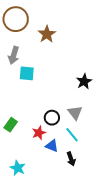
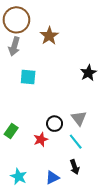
gray arrow: (14, 55) -> (14, 46), moved
black star: (84, 81) -> (88, 73), moved
blue triangle: (52, 146) -> (52, 178), moved, turned -48

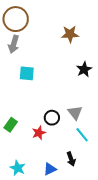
brown star: (49, 36) -> (70, 34), moved, turned 30
cyan line: (76, 142) -> (82, 135), moved

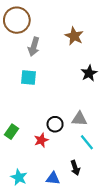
brown star: (70, 34) -> (74, 36), turned 30
gray arrow: (14, 44) -> (34, 47), moved
gray triangle: (75, 113) -> (79, 119), turned -49
blue triangle: (50, 169) -> (53, 178), turned 32

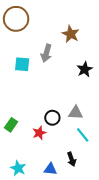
gray arrow: (34, 47) -> (46, 53), moved
cyan square: (28, 77) -> (22, 64), moved

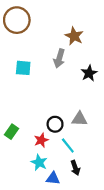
gray arrow: (46, 53) -> (59, 58), moved
cyan line: (83, 135) -> (68, 145), moved
cyan star: (18, 168) -> (39, 162), moved

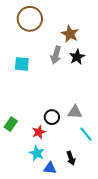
brown circle: (17, 20) -> (30, 19), moved
black star: (89, 73) -> (77, 57), moved
cyan line: (68, 145) -> (86, 134), moved

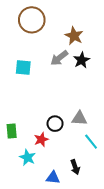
gray arrow: (56, 55) -> (59, 58), turned 36
green rectangle: (11, 124) -> (12, 131), turned -40
cyan star: (37, 153) -> (28, 157), moved

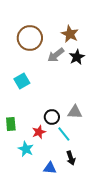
brown circle: (32, 20) -> (30, 38), moved
cyan square: (23, 68) -> (22, 81), moved, turned -35
cyan line: (91, 142) -> (64, 134), moved

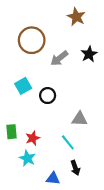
brown star: (70, 34) -> (76, 17), moved
black star: (77, 57) -> (89, 54), moved
black circle: (52, 117) -> (48, 96), moved
red star: (39, 132) -> (33, 138), moved

